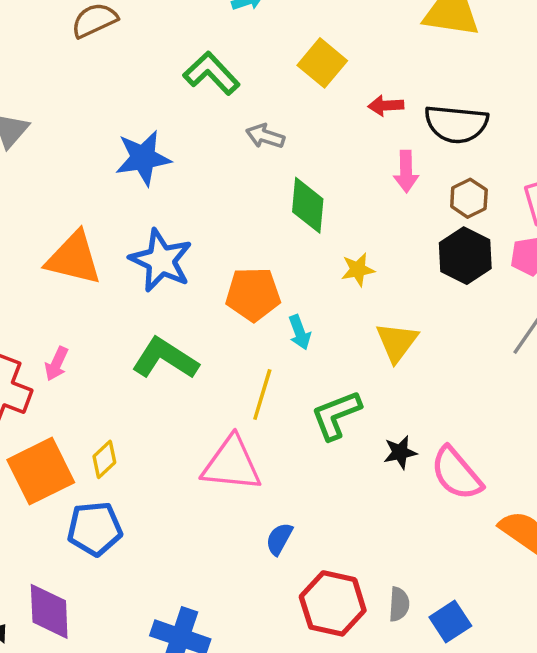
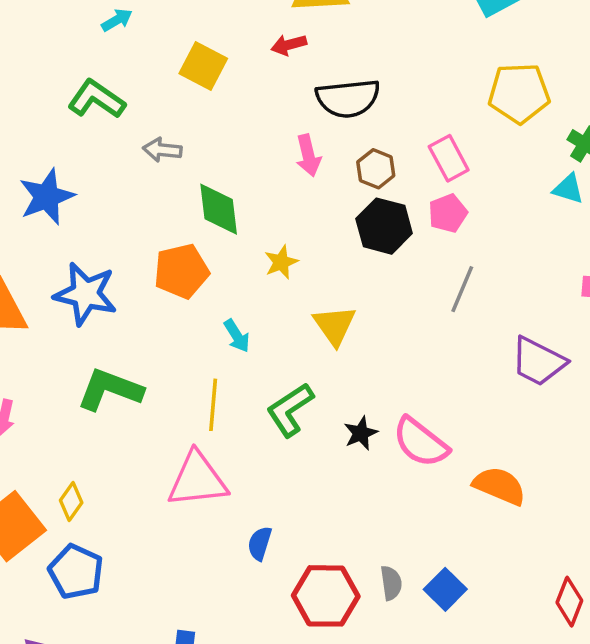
red arrow: (386, 105) -> (289, 45), moved
orange pentagon: (253, 294) -> (181, 271), moved
blue pentagon: (95, 529) -> (76, 572), turned -30

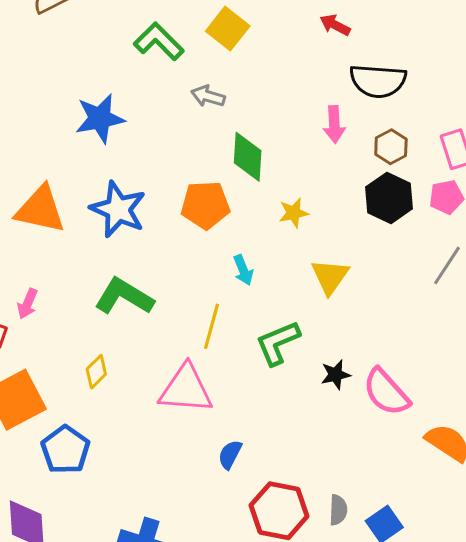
red arrow: (289, 45) -> (335, 25), turned 32
yellow square: (203, 66) -> (228, 29), moved
yellow diamond: (71, 501) -> (96, 372), moved

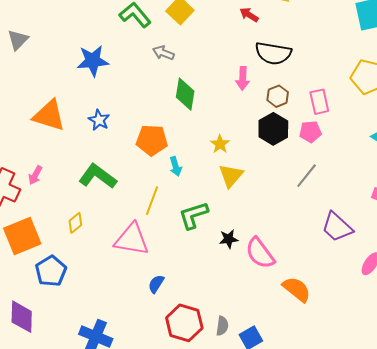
orange pentagon: (205, 205) -> (152, 140), moved
blue star: (118, 209) -> (99, 120), size x0.6
yellow star: (294, 213) -> (220, 144), moved, turned -30

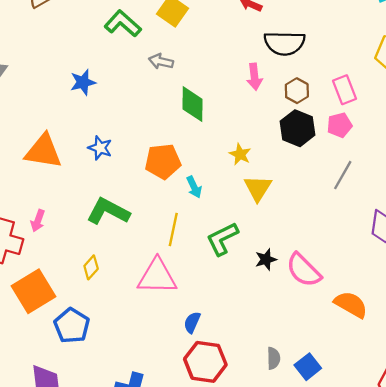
blue star: (93, 61) -> (83, 82), size x0.7
red hexagon: (184, 323) -> (205, 362), moved

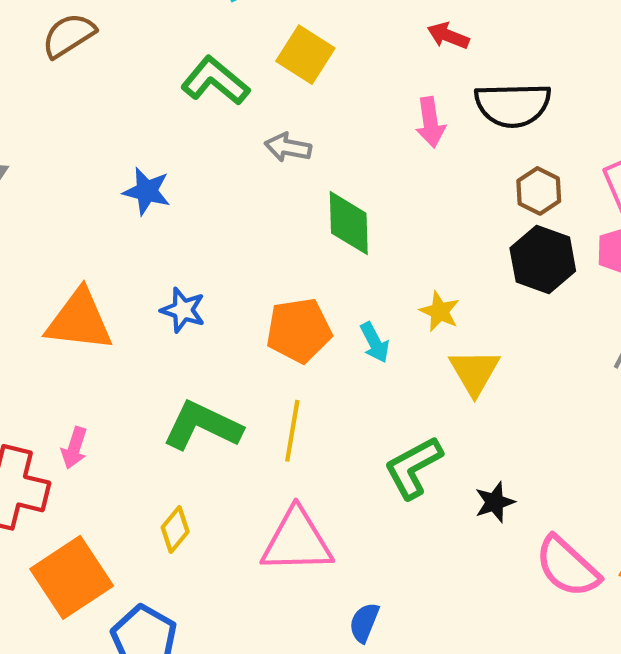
pink arrow: (254, 77) -> (430, 122), moved
blue star: (83, 82) -> (147, 191), turned 30
cyan arrow: (194, 187) -> (375, 342), moved
yellow line: (173, 229) -> (292, 431), moved
pink semicircle: (304, 270) -> (567, 567), moved

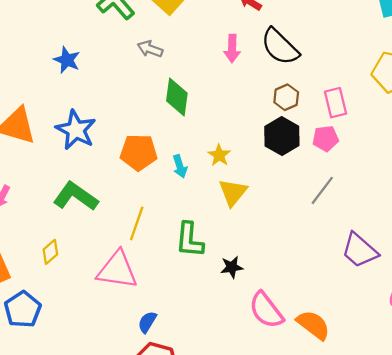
black semicircle: (513, 105) -> (280, 47), turned 36
blue star: (183, 310) -> (76, 130), size x1.6
yellow line: (292, 431) -> (137, 223), moved
green L-shape: (413, 467) -> (190, 240), turned -66

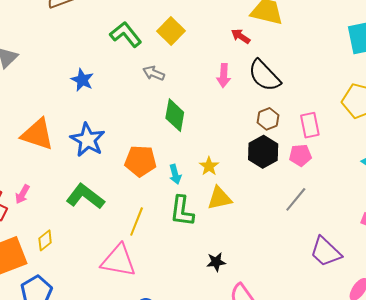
yellow triangle: (233, 192) -> (220, 198), turned 36
green L-shape: (190, 240) -> (182, 211), moved
yellow diamond: (50, 252) -> (45, 240), moved

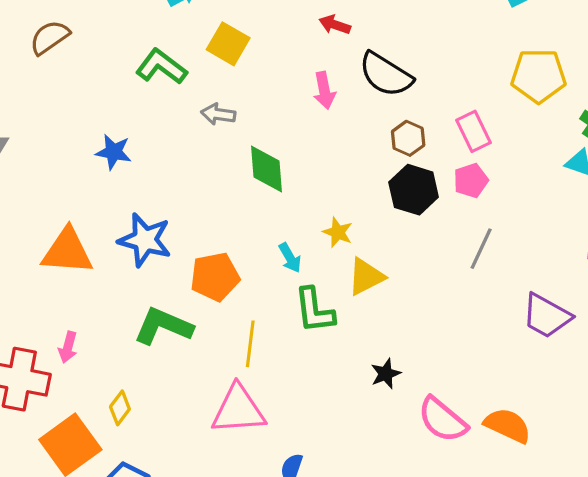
orange pentagon: (140, 161) -> (215, 277), moved

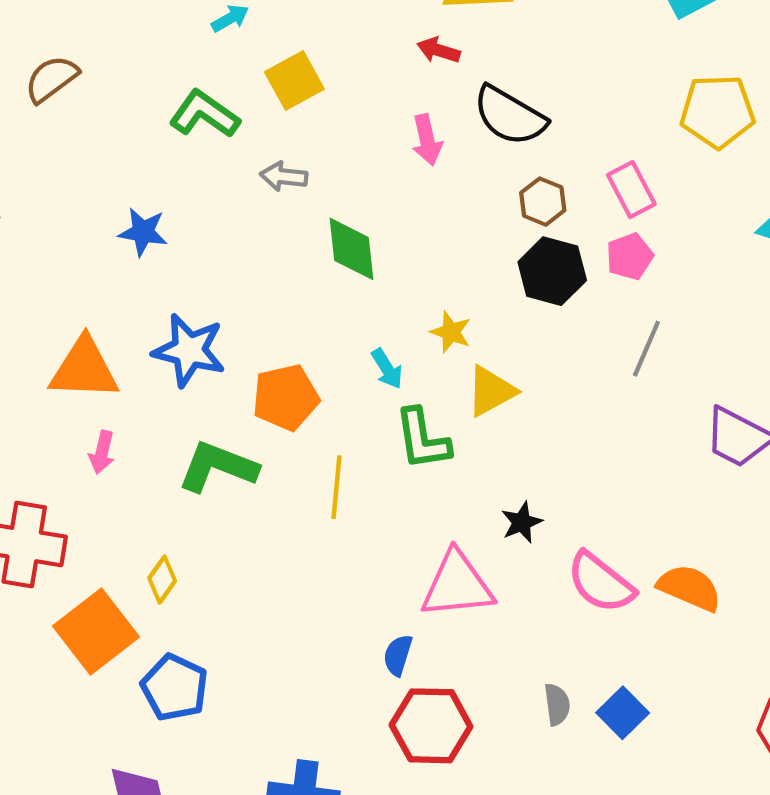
yellow square: (228, 44) -> (294, 80), turned 33
pink arrow: (68, 347) -> (102, 452), moved
pink triangle: (238, 410) -> (457, 585), moved

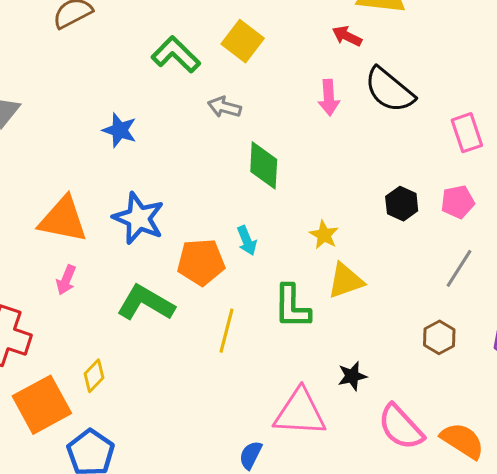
yellow square: (294, 80) -> (243, 41), turned -33
pink rectangle: (631, 190) -> (467, 133), moved
brown hexagon: (543, 202) -> (439, 337), moved
black hexagon: (552, 271) -> (402, 204), size x0.7
cyan arrow: (387, 369) -> (247, 241), moved

